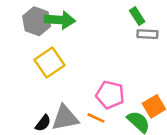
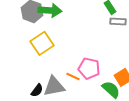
orange line: (96, 118) -> (73, 76), moved

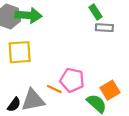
yellow square: (42, 43) -> (20, 52), turned 30

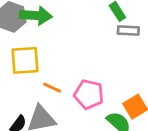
orange line: (54, 89) -> (52, 88), moved

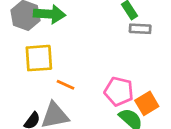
pink pentagon: (89, 94) -> (119, 91), moved

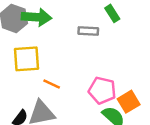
gray rectangle: (140, 29) -> (88, 31), moved

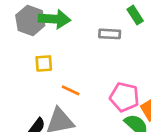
yellow square: (26, 59) -> (44, 63), size x0.6

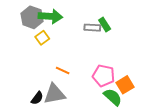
green rectangle: (135, 15) -> (105, 25), moved
yellow square: (44, 63) -> (42, 38), moved, turned -32

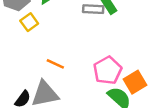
pink pentagon: (104, 76) -> (108, 70), turned 30

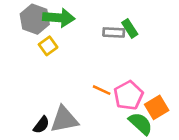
orange line: (55, 64) -> (102, 90), moved

